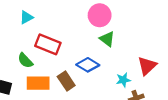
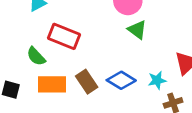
blue diamond: (88, 65) -> (121, 80), moved

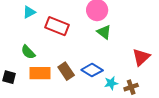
red rectangle: (64, 36) -> (57, 26), moved
cyan star: (157, 80) -> (111, 83), moved

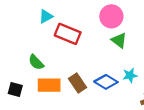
cyan triangle: (29, 12) -> (46, 16), moved
cyan star: (111, 83) -> (130, 75), moved

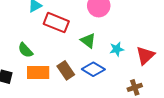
green triangle: (119, 40) -> (88, 41), moved
cyan star: (130, 75) -> (117, 49), moved

